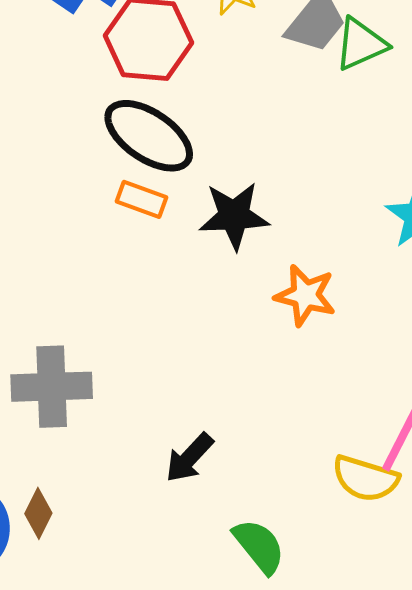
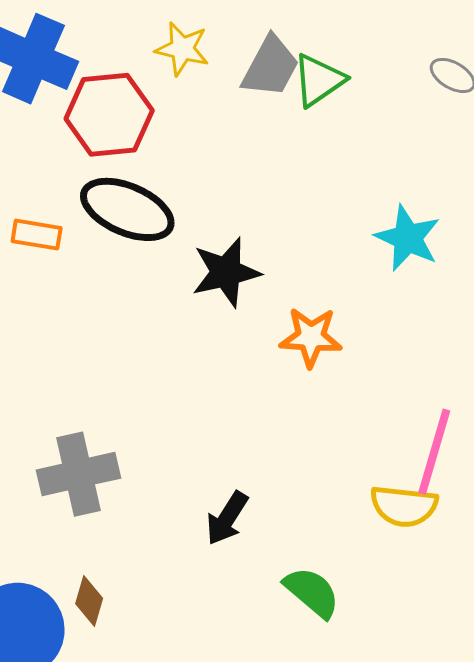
orange rectangle: (142, 199) -> (37, 235), moved

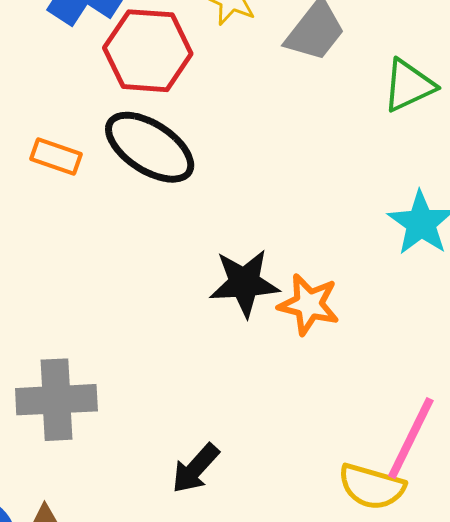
green triangle: (319, 80) -> (409, 85), moved
black star: (226, 272) -> (244, 283), moved

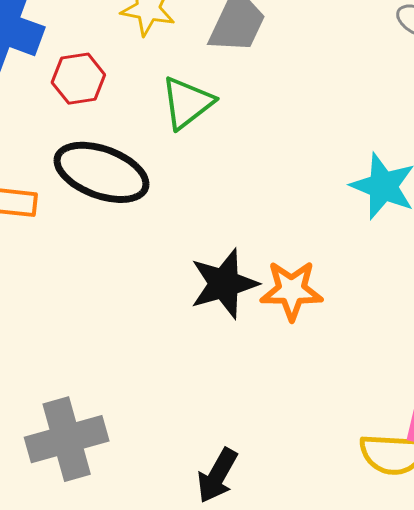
red hexagon: (148, 51) -> (78, 79), size x0.6
green triangle: (409, 85) -> (187, 103), moved

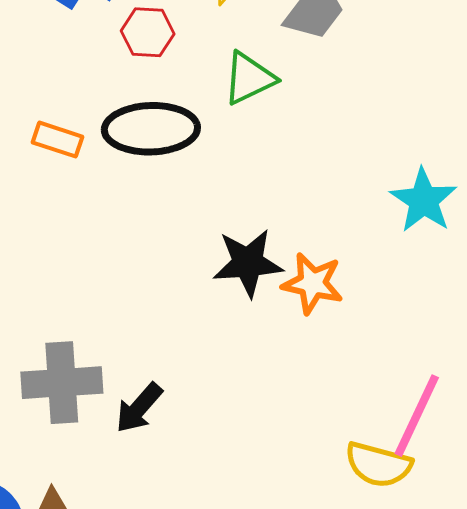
black ellipse: (102, 172) -> (151, 129), turned -34
black arrow: (217, 476) -> (139, 408), moved

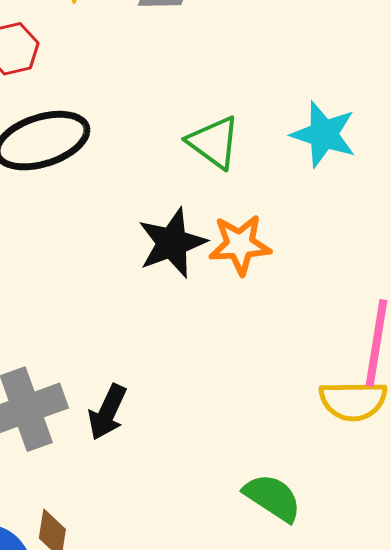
green triangle: (249, 78) -> (214, 142), moved, turned -42

